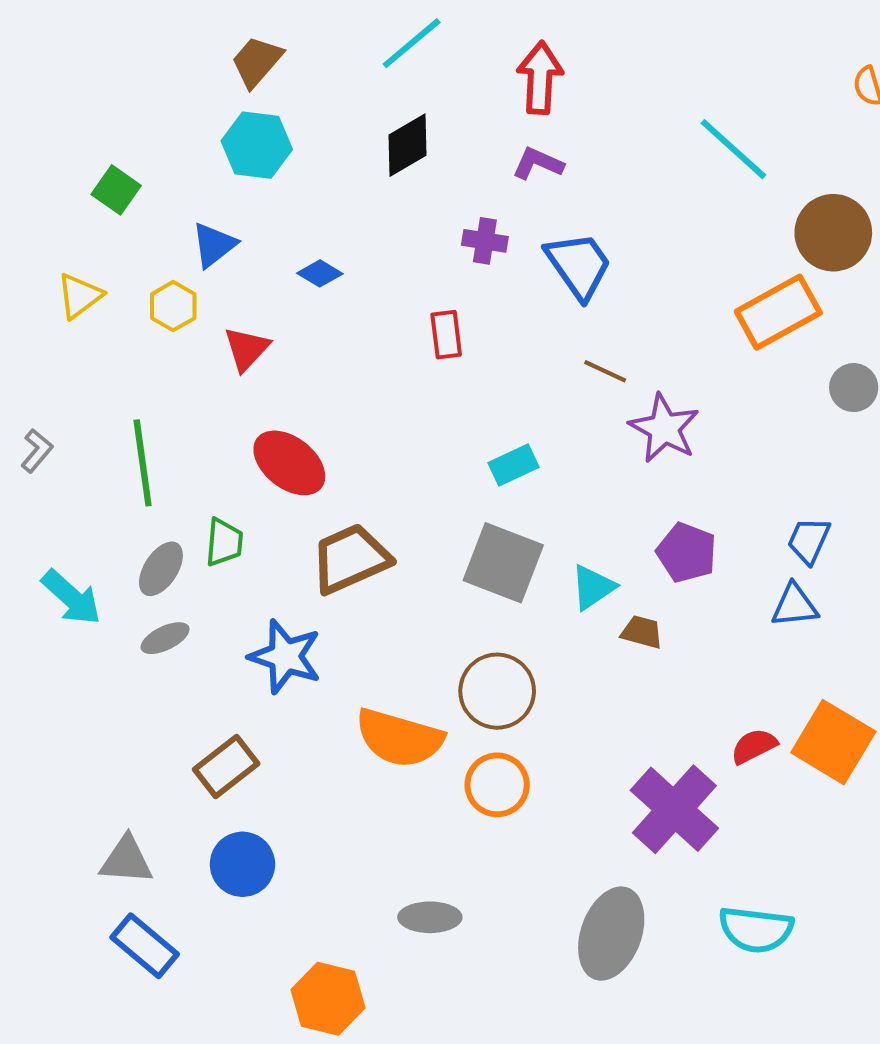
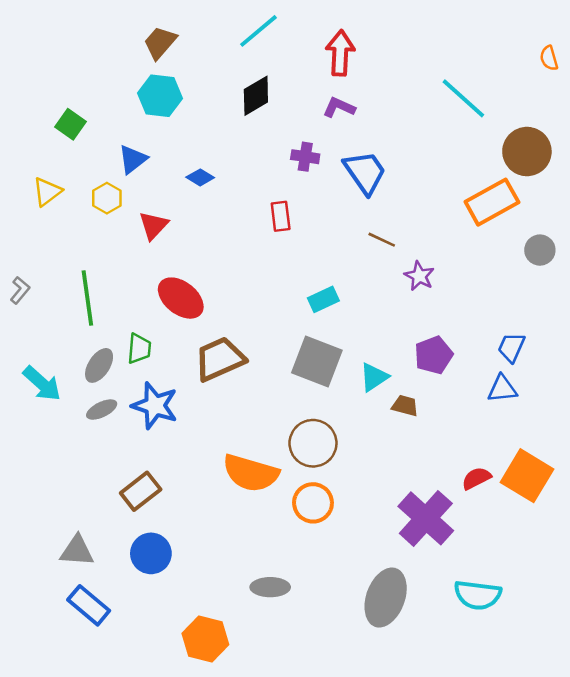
purple star: (664, 428) -> (419, 276), size x0.7
purple pentagon: (687, 553) -> (434, 355), turned 30
blue star: (285, 656) -> (155, 406), moved

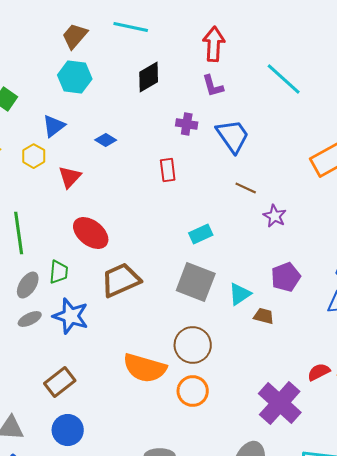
cyan line: (259, 31) -> (131, 27), moved, turned 52
cyan line: (463, 98) -> (284, 79), moved
purple L-shape: (339, 107) -> (213, 86), turned -130

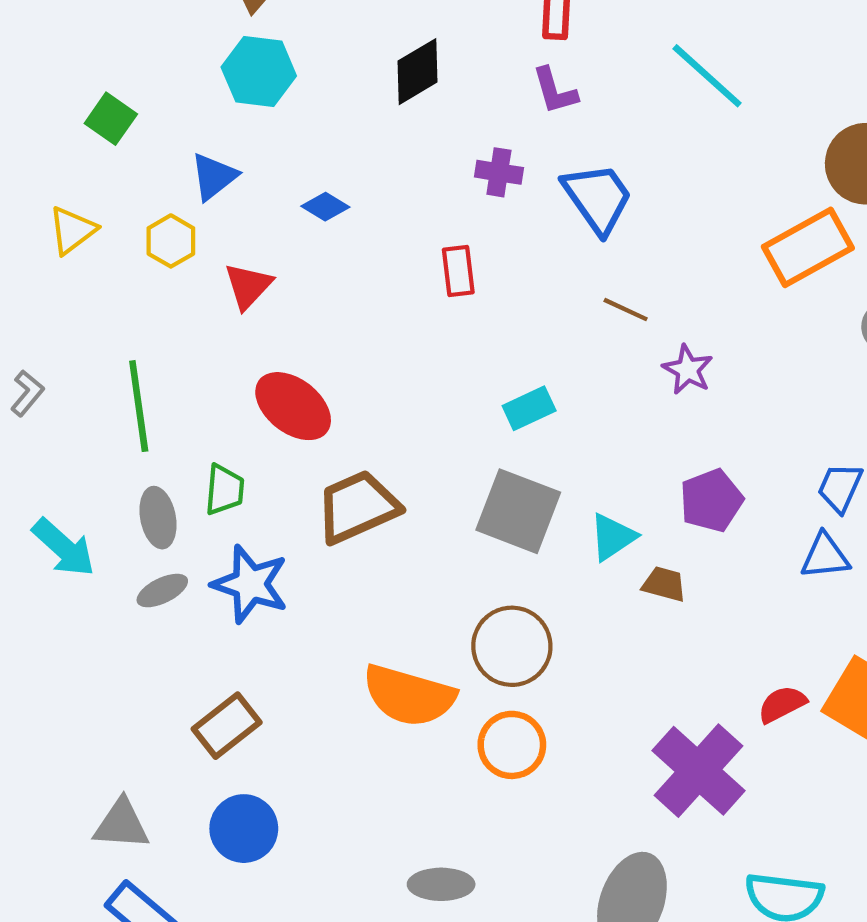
gray ellipse: (28, 285) -> (158, 518), turned -44

